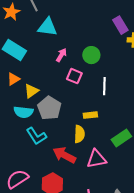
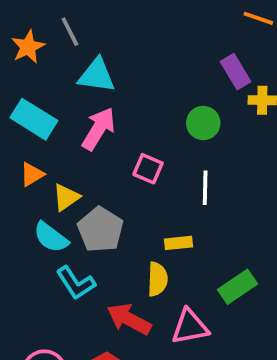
pink arrow: (61, 55) -> (99, 129), moved, size x1.6
green circle: (91, 55) -> (203, 123), moved
cyan semicircle: (23, 112) -> (51, 237), turned 30

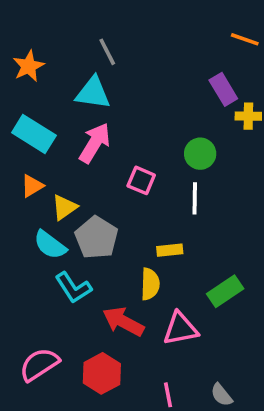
gray line: (70, 32) -> (107, 52), moved
green circle: (203, 123) -> (200, 154), moved

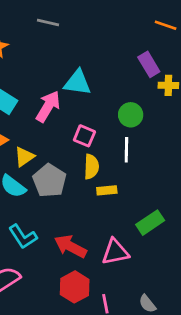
gray line: (107, 52) -> (48, 22), moved, turned -50
cyan triangle: (93, 93) -> (77, 83), moved
yellow semicircle: (150, 284) -> (91, 167), moved
cyan L-shape: (73, 288) -> (23, 237), moved
red hexagon: (102, 373) -> (75, 287), moved

